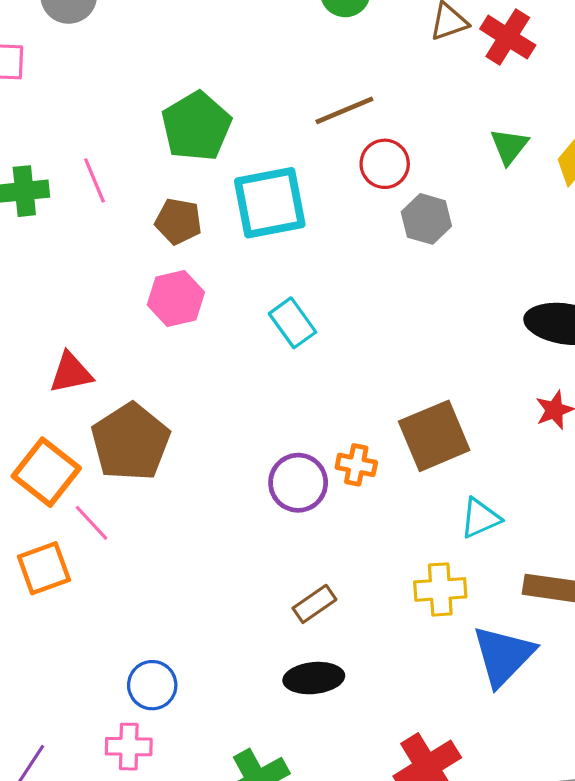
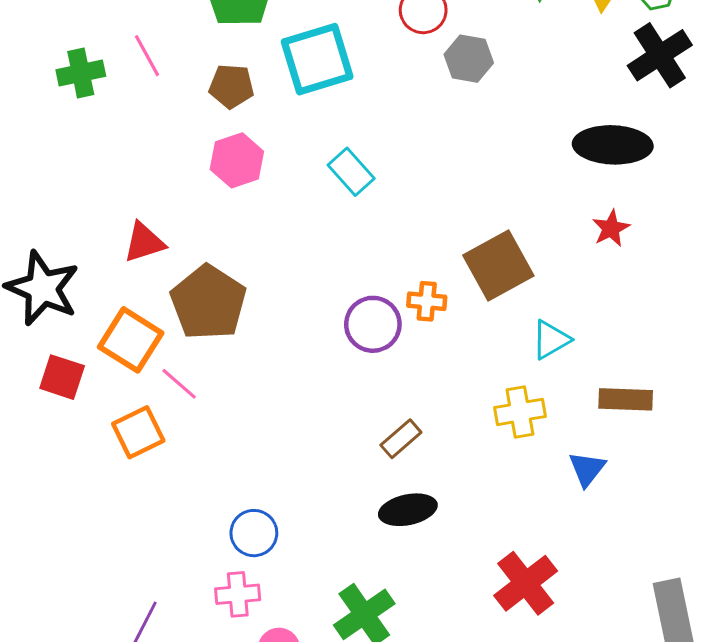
blue triangle: (503, 656) -> (587, 469), size x0.6

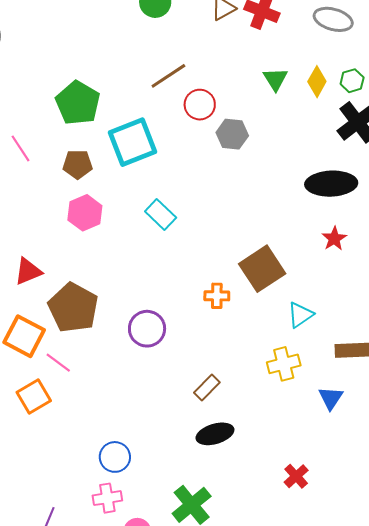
purple circle: (373, 324) -> (147, 329), moved
red cross: (526, 583) -> (296, 476), size x0.6

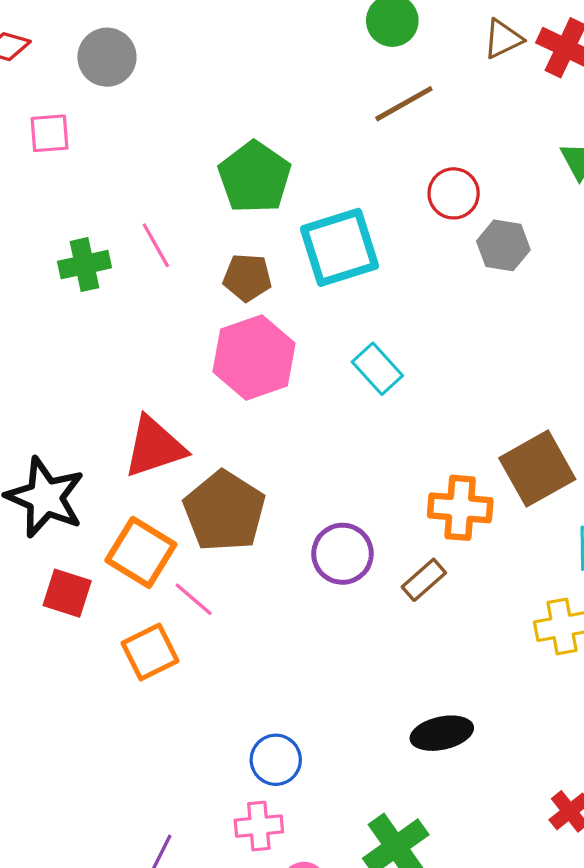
brown line: (168, 76) -> (404, 104), moved
pink hexagon: (85, 213) -> (254, 357), size x1.4
red triangle: (28, 271) -> (154, 447), size x1.4
orange cross: (217, 296) -> (460, 508), size x1.5
brown rectangle: (207, 387) -> (424, 580), moved

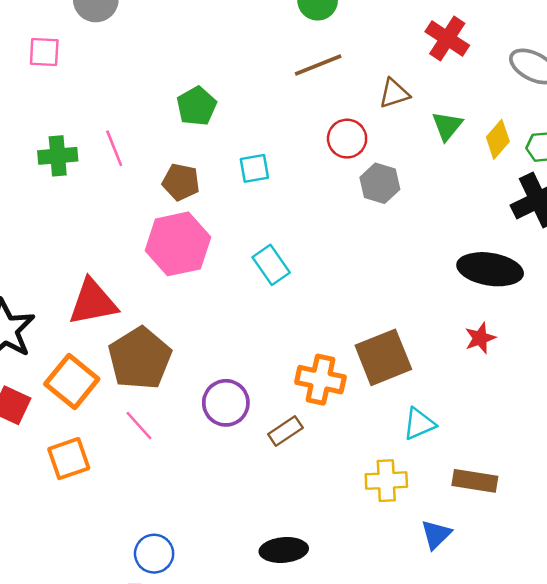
brown triangle: (503, 39) -> (394, 93), moved
green pentagon: (255, 177) -> (197, 106), size x0.7
cyan square: (339, 247) -> (254, 168), size x0.5
pink line: (194, 599) -> (139, 426), moved

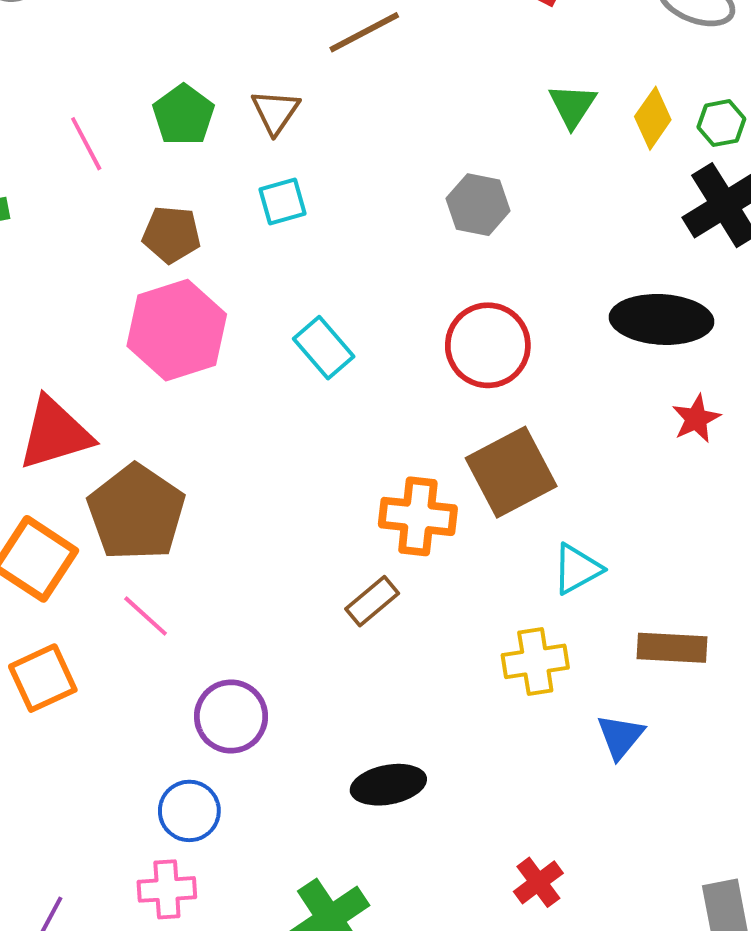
brown triangle: (394, 93) -> (275, 112), moved, turned -32
red circle: (347, 139) -> (488, 345), moved, size x1.4
pink line: (114, 148) -> (86, 144), moved
red star: (480, 338) -> (696, 419), moved
purple circle: (226, 403) -> (231, 717), moved

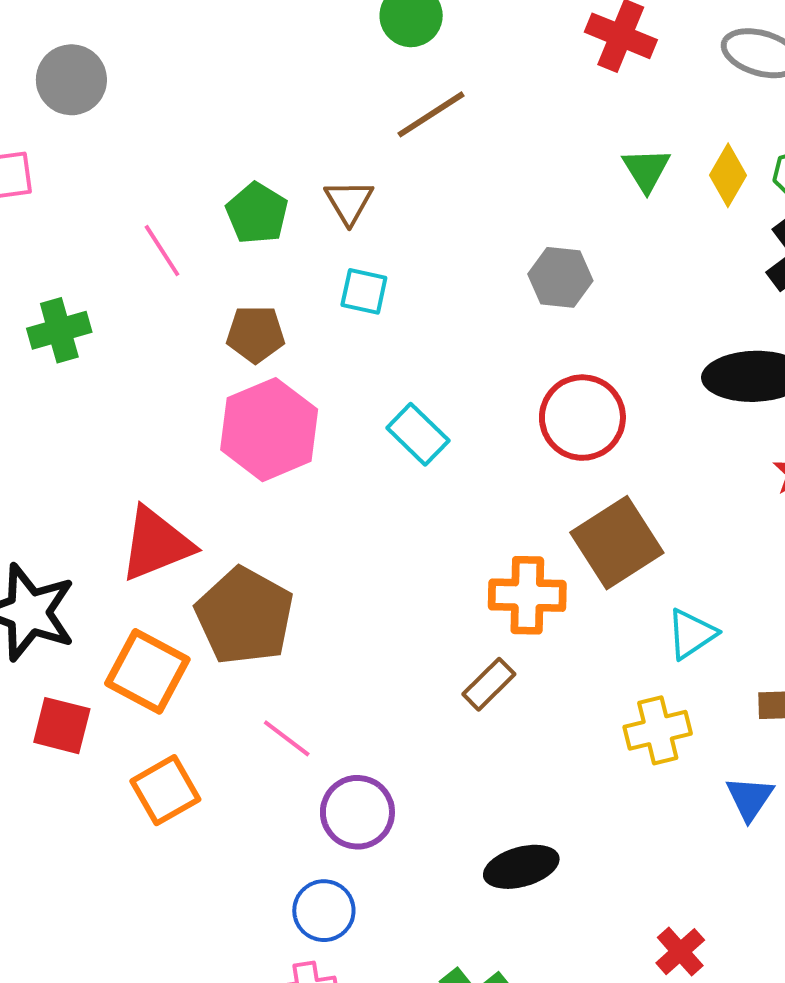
cyan square: (282, 202) -> (364, 291), turned 33
pink line: (146, 616) -> (287, 738), moved

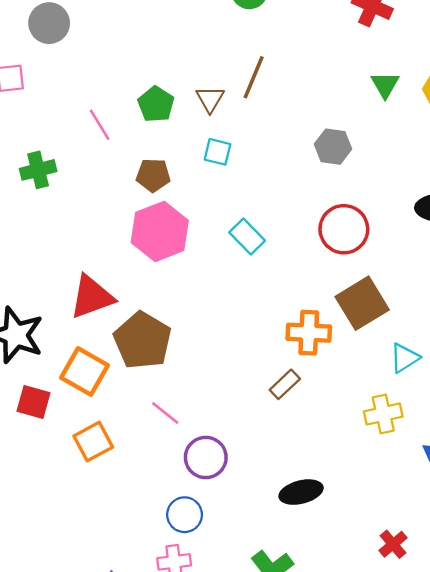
brown line: (431, 114) -> (254, 77), moved, turned -36

